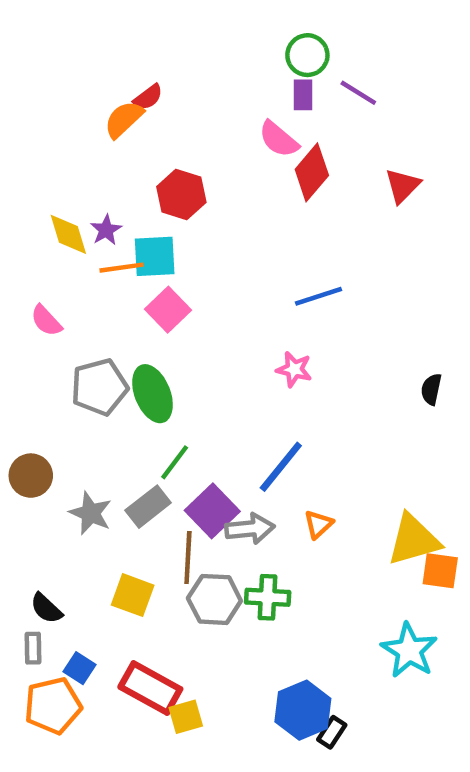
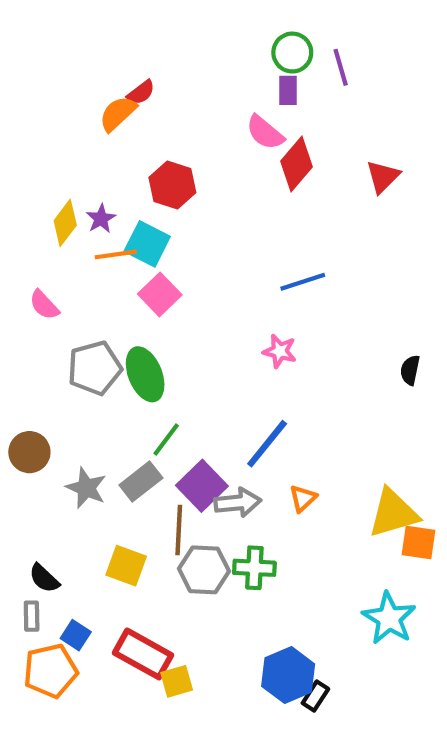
purple line: (358, 93) -> (341, 67), moved, turned 42
yellow diamond: (68, 234) -> (65, 223), turned 54
cyan square: (155, 256) -> (147, 244), turned 30

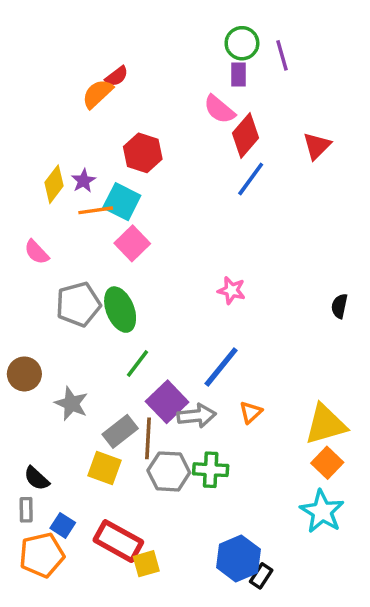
blue line: (303, 282) -> (251, 179), moved, turned -36
gray rectangle: (141, 482) -> (120, 431), moved
orange square: (418, 543) -> (327, 463), moved, turned 36

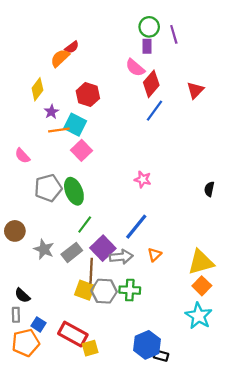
yellow diamond: (54, 184) -> (37, 89), moved
gray rectangle: (120, 431) -> (72, 252), moved
yellow square: (104, 468) -> (85, 290), moved
black rectangle: (261, 576) -> (161, 356), turned 72

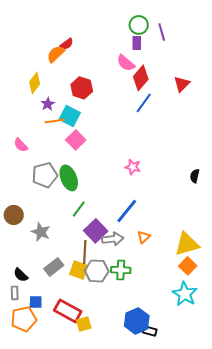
gray rectangle: (72, 252) -> (54, 267), moved
blue square: (38, 324) -> (36, 302), turned -32

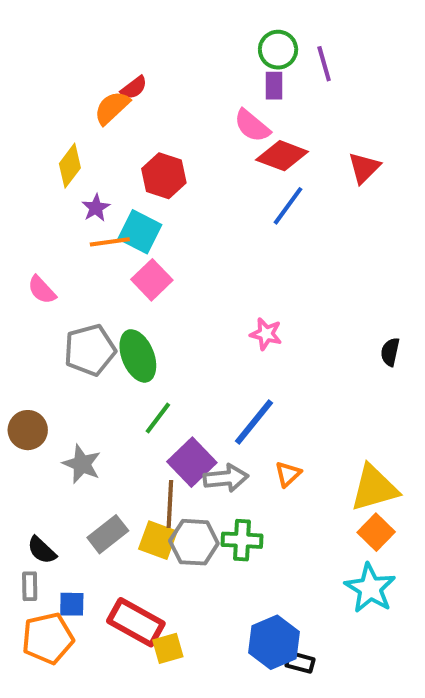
red diamond: (141, 78) -> (282, 156), turned 70

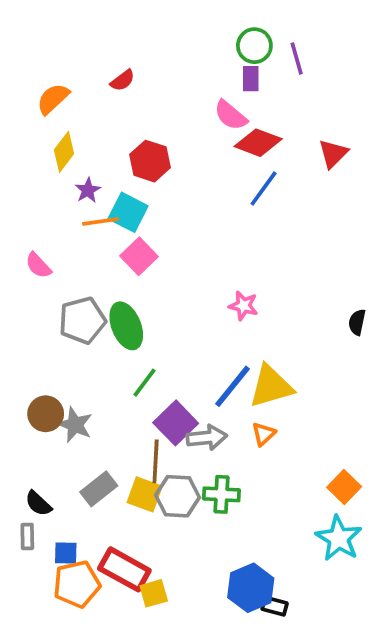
orange semicircle: (112, 108) -> (53, 99), moved
brown circle: (28, 430) -> (46, 414), moved
yellow triangle: (374, 488) -> (271, 386), moved
orange pentagon: (48, 638) -> (77, 584), moved

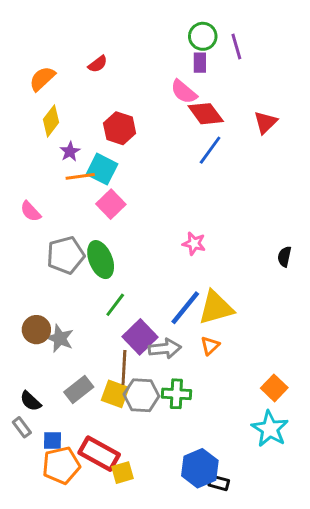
red diamond: (258, 143) -> (206, 114), turned 33
gray rectangle: (27, 536) -> (22, 427), turned -36

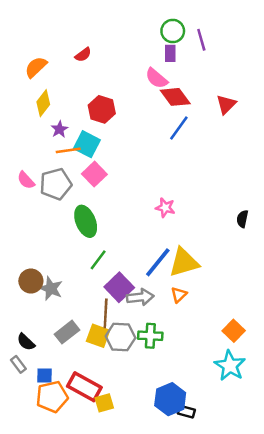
gray pentagon: (66, 255) -> (56, 184), moved

